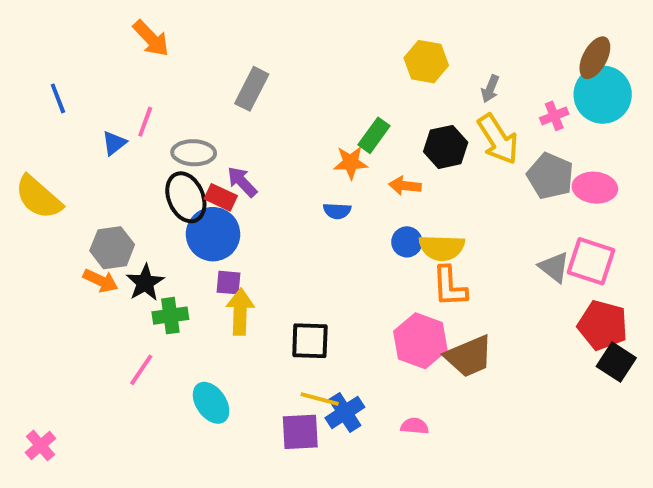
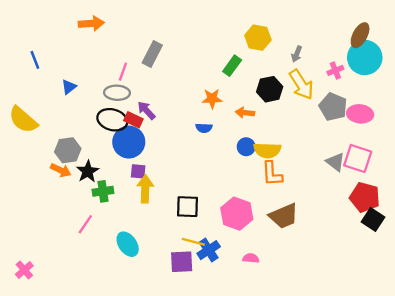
orange arrow: (151, 38) -> (91, 23), turned -50
pink line: (145, 122) -> (123, 72), moved
green rectangle: (374, 135) -> (232, 66), moved
black ellipse: (186, 197) -> (112, 120), turned -52
pink hexagon: (420, 341) -> (237, 214), moved

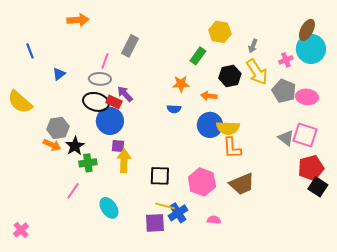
blue circle: (246, 147) -> (210, 125), size x1.6
red pentagon: (365, 197) -> (311, 168), turned -30

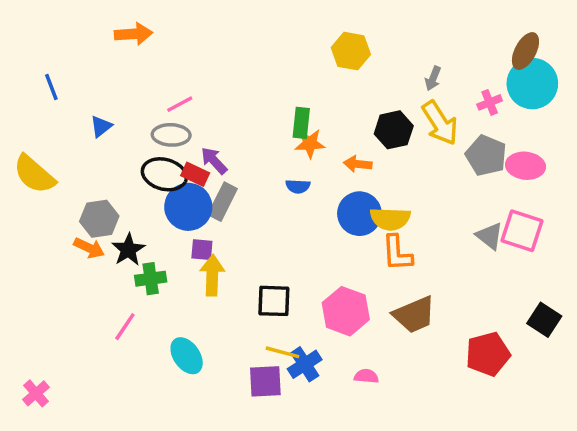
yellow hexagon: (220, 32) -> (351, 51), moved
gray rectangle: (130, 46) -> (223, 202), moved
green rectangle: (198, 56) -> (301, 123), moved, turned -30
pink line: (105, 61) -> (180, 104), turned 42
red pentagon: (311, 168) -> (488, 354), moved

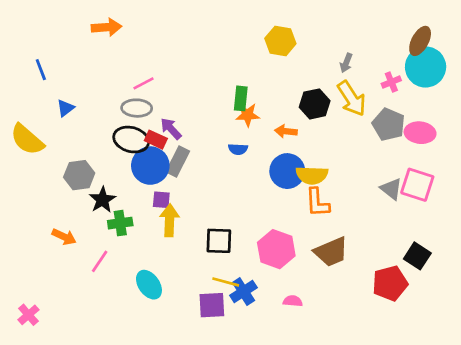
blue triangle: (101, 126) -> (65, 108), moved
orange arrow: (89, 248) -> (64, 237), moved
black square: (544, 320) -> (417, 256), moved

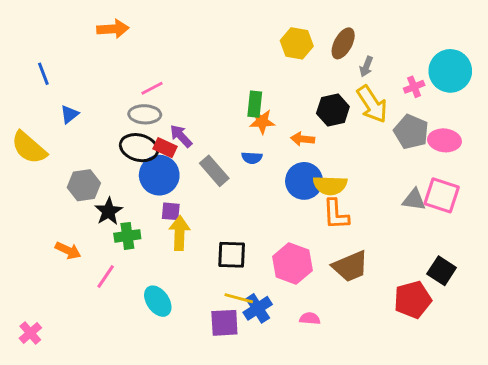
brown ellipse: (420, 41) -> (343, 43), moved
gray rectangle: (178, 161) -> (214, 171), moved, turned -68
gray triangle: (391, 189) -> (414, 200), turned -30

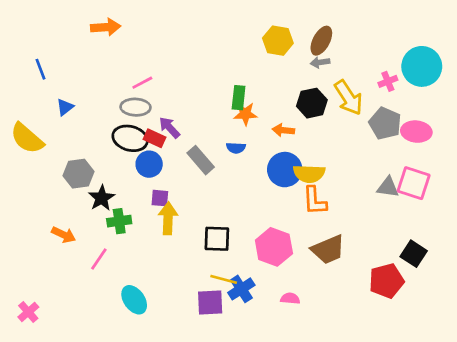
gray arrow: (366, 67) -> (320, 62), moved, turned 60
blue circle: (159, 175) -> (149, 164), size x0.7
cyan ellipse: (158, 301) -> (134, 300), moved

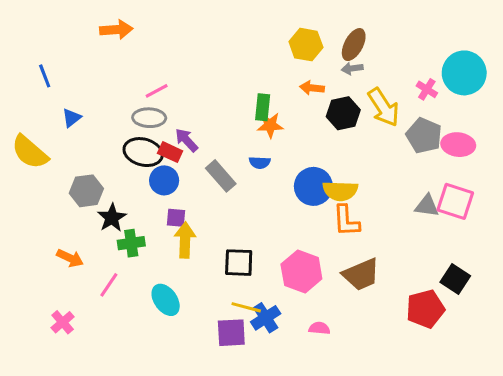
pink cross: (388, 81) -> (427, 89), turned -36
orange arrow: (283, 130) -> (312, 88), moved
cyan ellipse: (134, 300) -> (166, 300), moved
pink cross: (28, 312) -> (63, 322), moved

